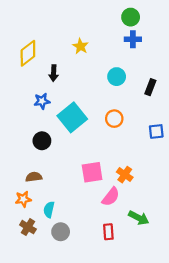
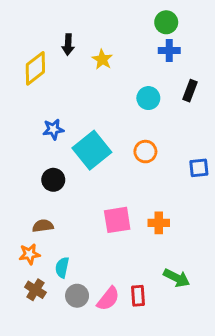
black arrow: (54, 73) -> (68, 45), moved
black rectangle: (150, 87) -> (190, 91), moved
orange cross: (125, 175) -> (159, 223), turned -35
pink semicircle: (111, 197) -> (108, 299), moved

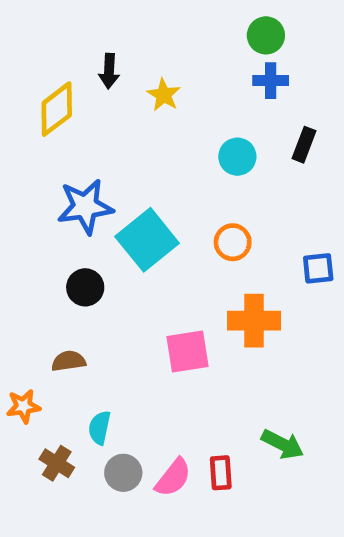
blue star: (53, 129) -> (85, 207), size x1.6
orange cross: (159, 223) -> (254, 321), moved, size x1.5
orange star: (29, 254) -> (23, 406), moved

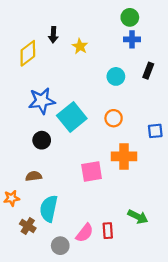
cyan semicircle: (99, 428) -> (49, 209), size x1.6
gray circle: (123, 473) -> (60, 246), moved

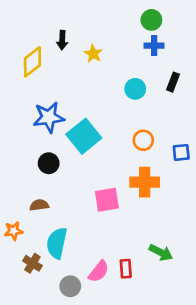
orange circle: (114, 118) -> (143, 140), moved

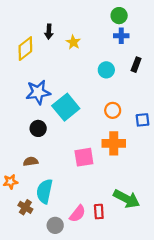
green arrow: (161, 252) -> (127, 199), size x1.4

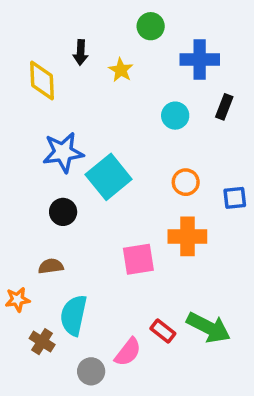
green circle: (119, 16) -> (151, 26), moved
blue cross: (121, 36) -> (200, 59), size x1.5
yellow diamond: (25, 49) -> (42, 81), turned -55
red rectangle: (99, 212) -> (163, 331), moved, turned -48

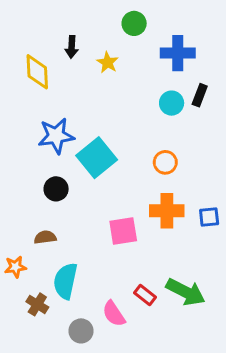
cyan circle: (175, 116) -> (172, 103), moved
blue square: (235, 198) -> (209, 217), moved
pink semicircle: (128, 352) -> (114, 314), turned 108

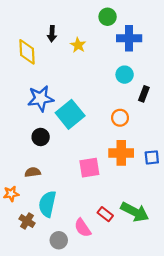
green circle: (134, 23) -> (108, 17), moved
black rectangle: (200, 95) -> (144, 94), moved

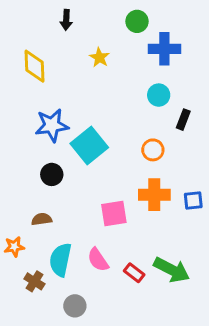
black arrow: (52, 34) -> (66, 20), moved
pink semicircle: (83, 228) -> (98, 260), moved

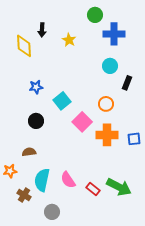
black arrow: (66, 20) -> (42, 30), moved
blue star: (52, 125) -> (36, 87), size x0.6
cyan square: (89, 146) -> (62, 101), size x0.7
pink square: (114, 213) -> (82, 122), moved, turned -36

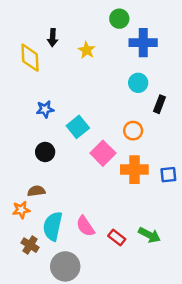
orange star: (10, 171) -> (21, 210), moved
green arrow: (119, 187) -> (149, 235), size x0.7
gray circle: (52, 212) -> (65, 266), size x1.5

